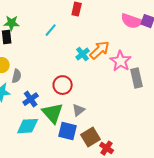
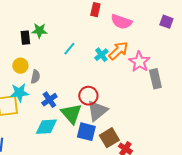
pink semicircle: (132, 21) -> (121, 22), moved
green star: (12, 23) -> (39, 31), moved
cyan line: (51, 30) -> (69, 49), moved
red circle: (63, 85) -> (88, 96), moved
gray triangle: (79, 110) -> (97, 111), size x1.6

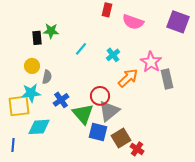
purple square: (166, 22) -> (178, 22), size x1.6
orange arrow: (118, 51) -> (128, 78), moved
cyan diamond: (46, 127) -> (39, 127), moved

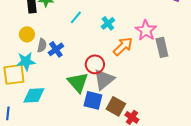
blue cross: (61, 100) -> (56, 49), moved
brown square: (121, 138) -> (116, 106), turned -30

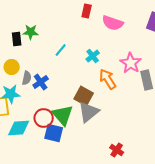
orange arrow: (123, 46) -> (108, 79), turned -80
red circle: (95, 64) -> (44, 118), moved
blue square: (93, 100) -> (54, 133), moved
brown square: (116, 106) -> (84, 96), moved

